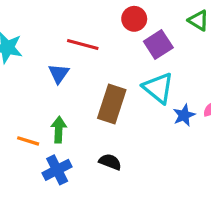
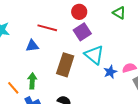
purple square: (158, 45) -> (82, 32), moved
blue triangle: (59, 73) -> (32, 46), turned 48
orange line: (28, 141) -> (13, 88), turned 32

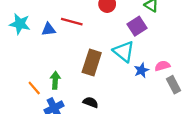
purple square: (82, 32) -> (137, 26), moved
blue triangle: (32, 46) -> (49, 29), moved

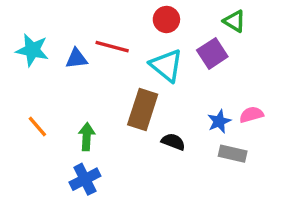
cyan triangle: (124, 52) -> (166, 65), moved
gray rectangle: (173, 85) -> (233, 154), moved, turned -49
orange line: (34, 88) -> (37, 126), moved
black semicircle: (91, 102) -> (173, 142), moved

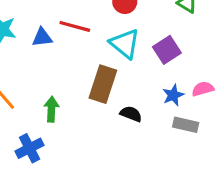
purple square: (212, 53) -> (167, 50), moved
blue cross: (85, 179) -> (30, 148), moved

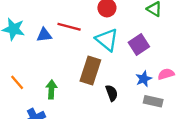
black semicircle: (131, 114) -> (112, 93), turned 49

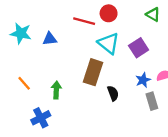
red line: (69, 27) -> (84, 21), moved
gray rectangle: (153, 101) -> (152, 101), turned 60

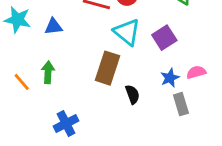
green arrow: (56, 90) -> (48, 72), moved
blue cross: (41, 118) -> (66, 124), moved

